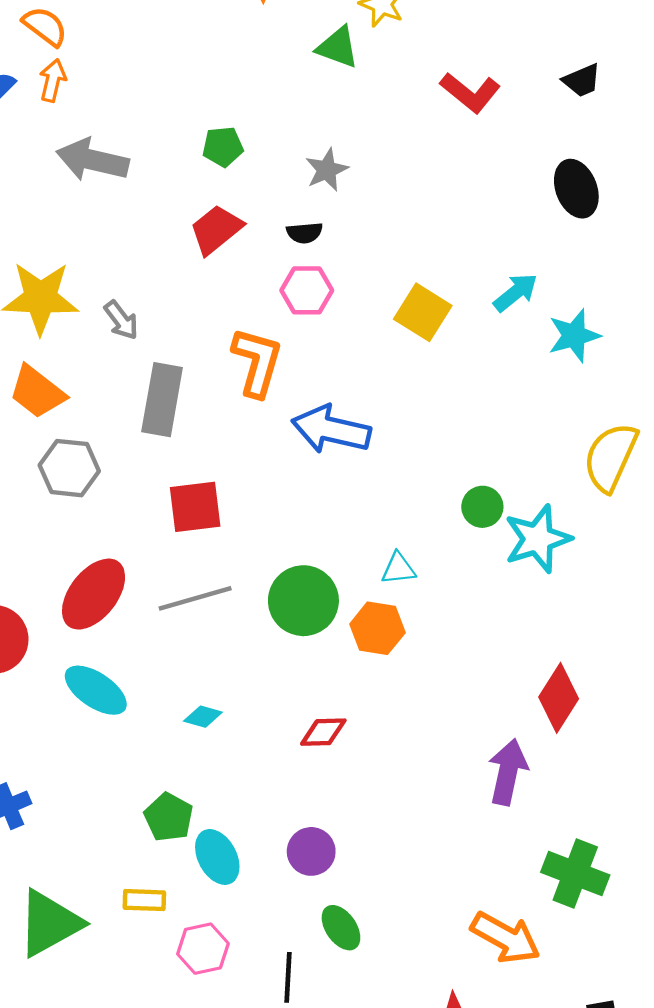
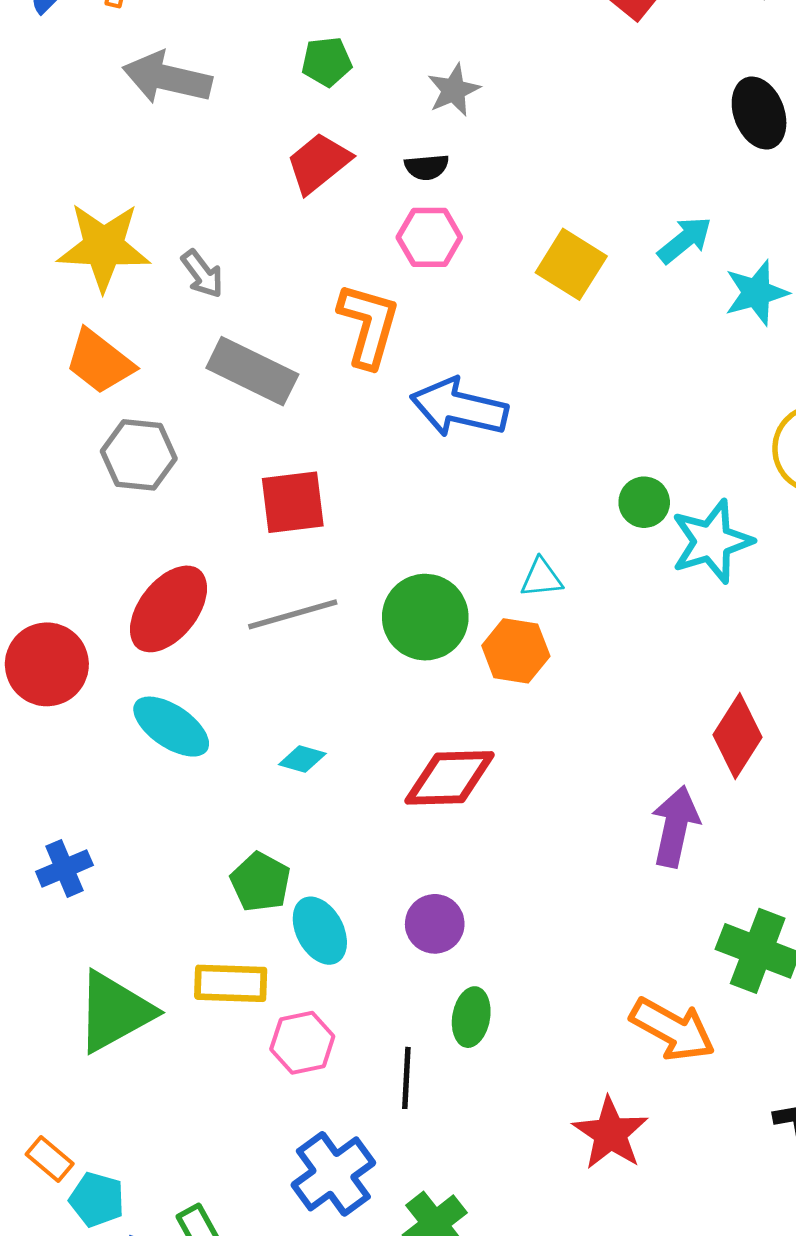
gray rectangle: (162, 400) -> (252, 371), turned -74
red diamond: (323, 732) -> (450, 778), size x1.6
yellow rectangle: (144, 900) -> (231, 983), size x1.4
green ellipse: (341, 928) -> (471, 1017), turned 45

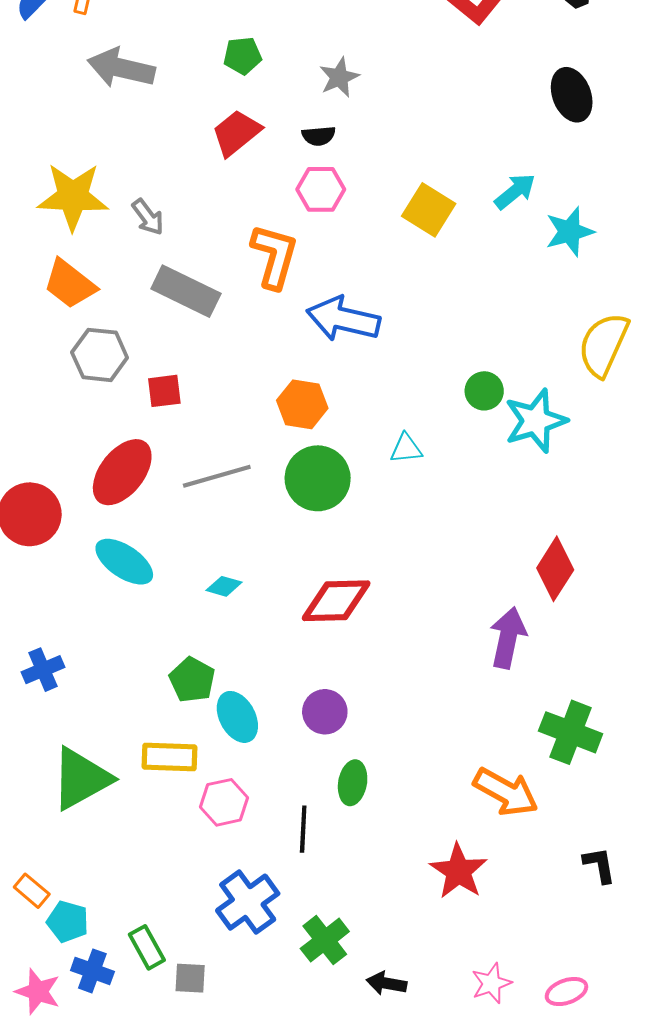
red square: (293, 502) -> (164, 391), moved, size x0.7
orange hexagon: (516, 651) -> (302, 404), moved

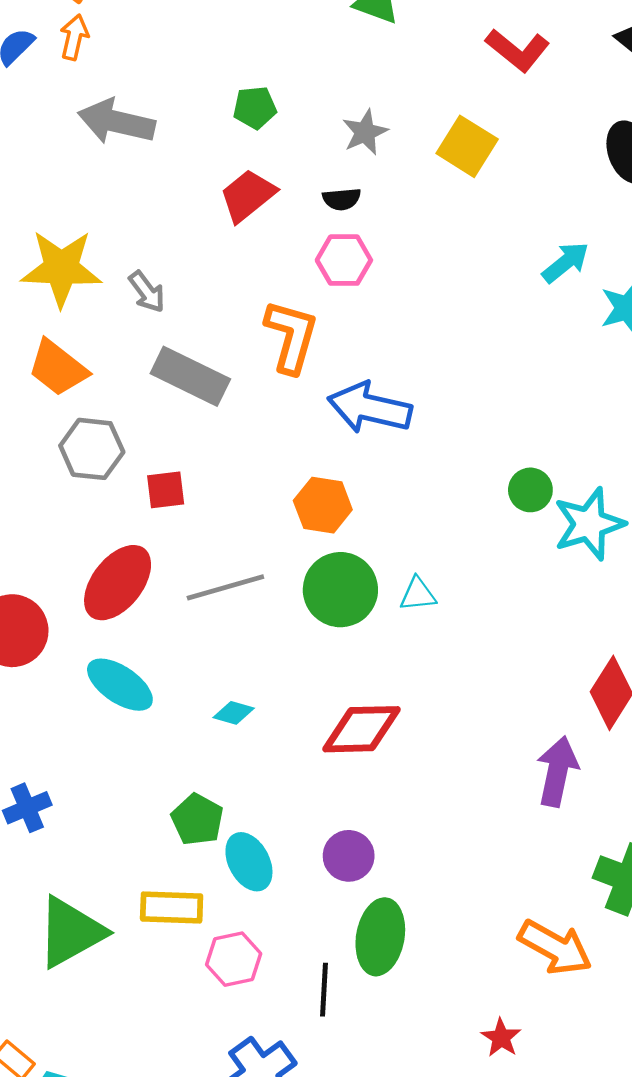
yellow square: (429, 210) -> (467, 146), moved
cyan triangle: (406, 449) -> (418, 594), moved
green ellipse: (353, 783) -> (380, 937), size x1.5
red star: (458, 871) -> (501, 1038), size x0.6

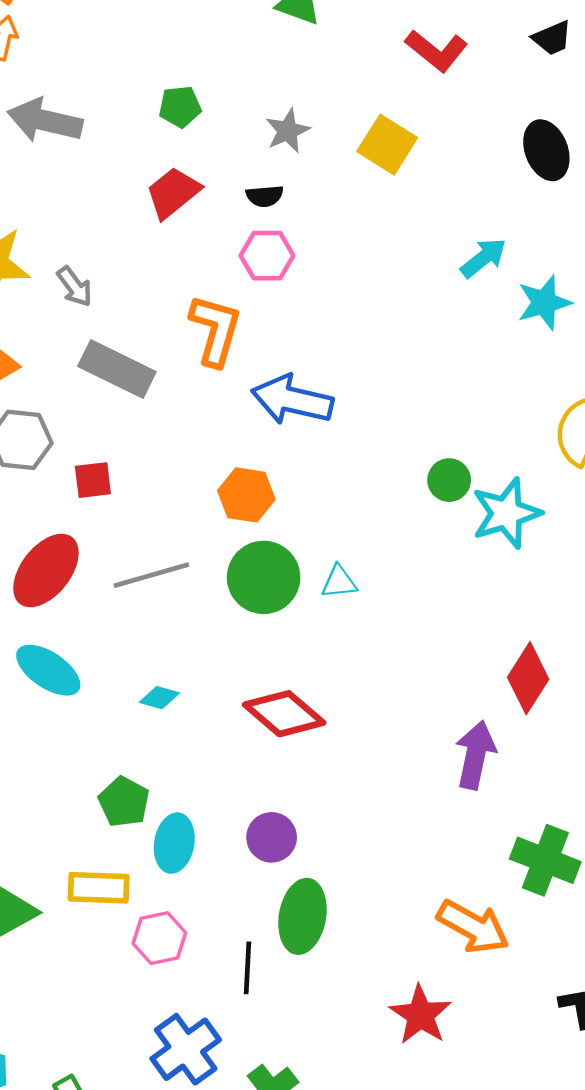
red diamond: (362, 729) -> (284, 714), turned 42
cyan ellipse: (249, 862) -> (174, 843), turned 38
red star: (501, 1038) -> (420, 1015), size x1.6

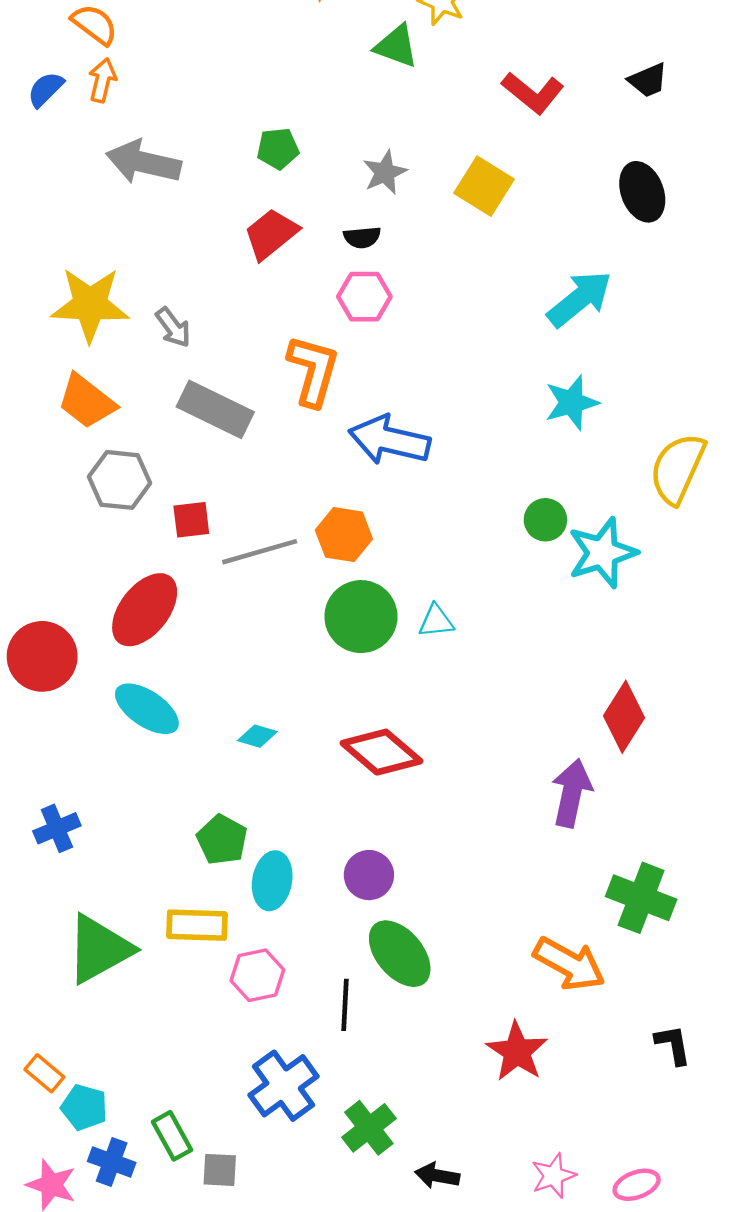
cyan arrow: (483, 258) -> (580, 299), size x1.4
cyan star: (544, 303) -> (572, 402), moved
gray line: (151, 575) -> (260, 552), moved
green ellipse: (302, 916) -> (400, 954), turned -50

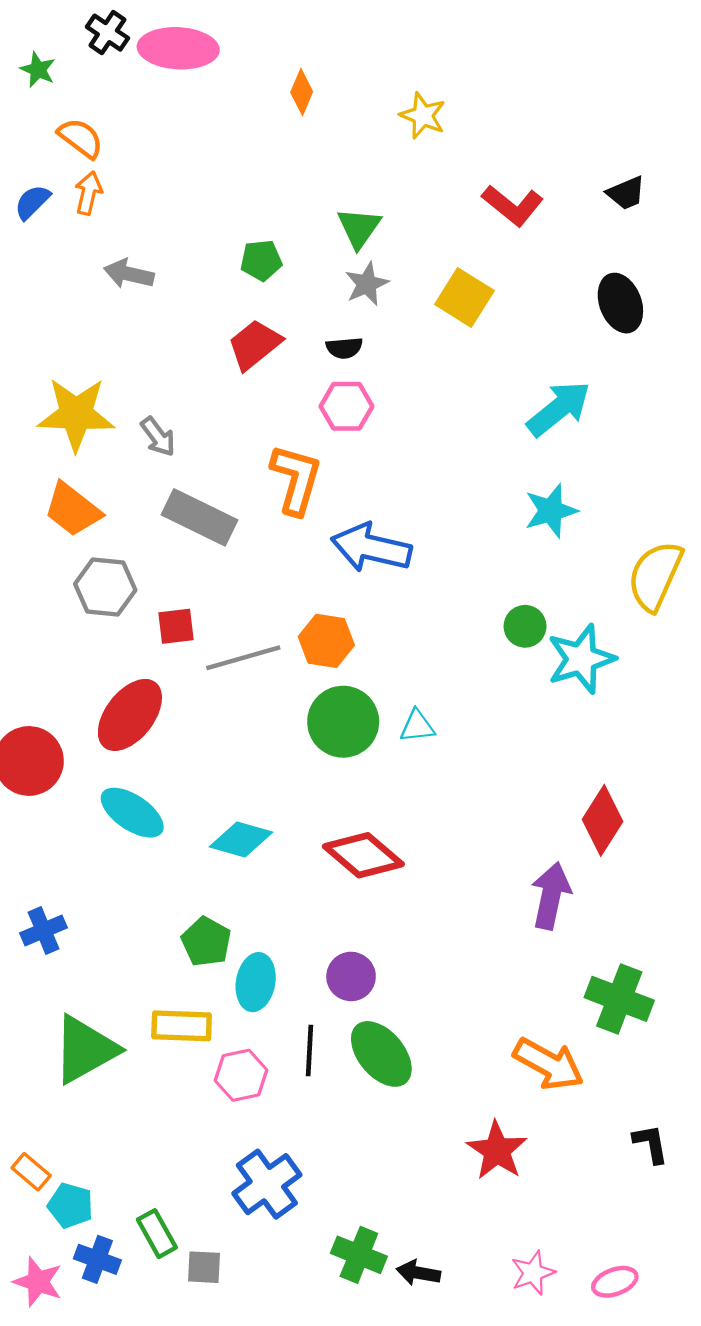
green triangle: (396, 46) -> (359, 228), moved, turned 45
gray arrow: (143, 162) -> (129, 274), size x0.7
cyan diamond: (257, 736) -> (241, 840), size x1.6
black line: (345, 1005) -> (310, 1051), moved
green cross: (369, 1128) -> (359, 1255), moved, turned -30

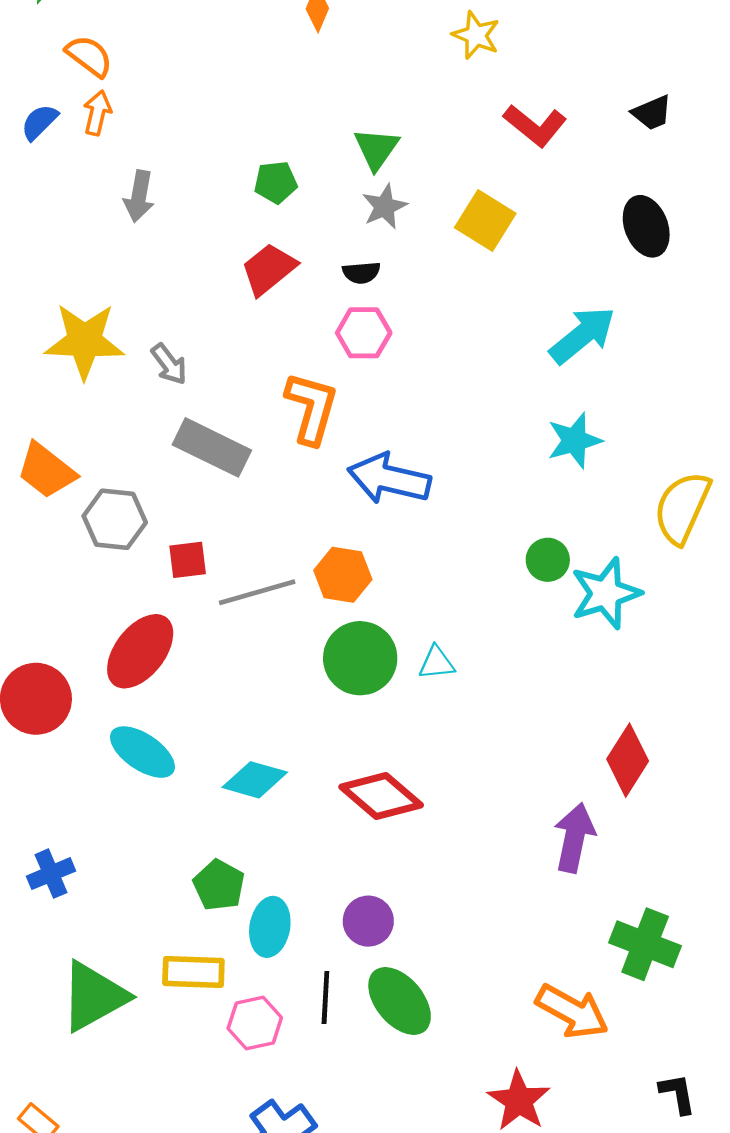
yellow star: (423, 116) -> (476, 35), moved
gray arrow: (129, 274) -> (139, 196), turned -93
orange trapezoid: (73, 510) -> (46, 471), moved

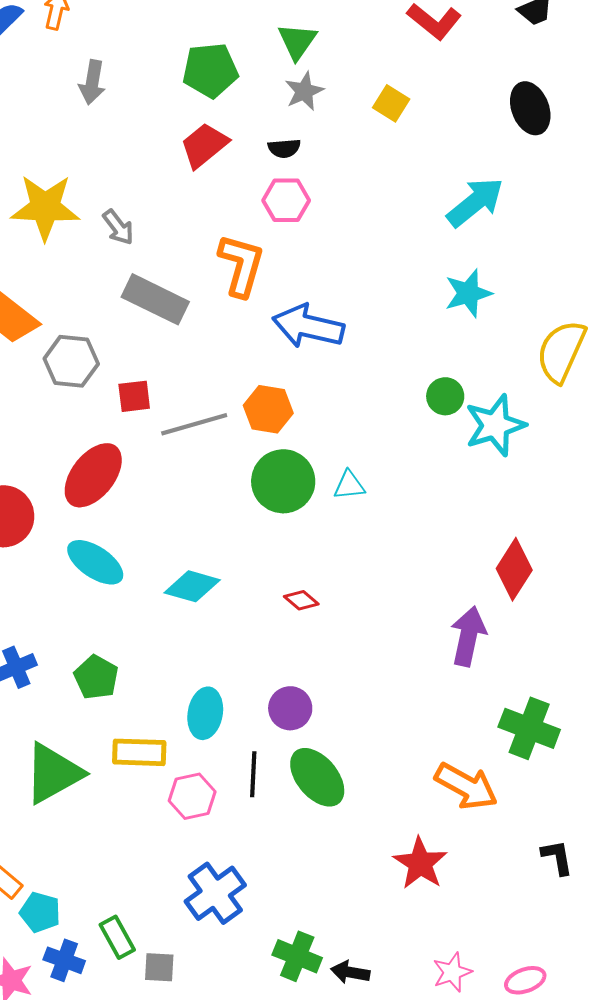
green pentagon: (276, 182) -> (210, 70), size x1.5
yellow square: (485, 220) -> (391, 103), size x0.7
red diamond: (381, 796) -> (301, 600), size x0.5
green pentagon: (219, 885) -> (96, 677), moved

